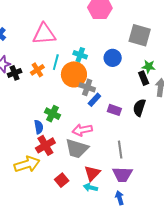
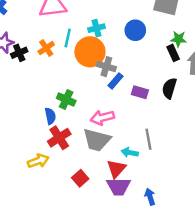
cyan cross: (80, 55) -> (97, 28), turned -32
yellow arrow: (27, 164) -> (38, 161), size x0.7
purple trapezoid: (122, 174) -> (119, 186), moved
cyan arrow: (90, 187) -> (130, 152), moved

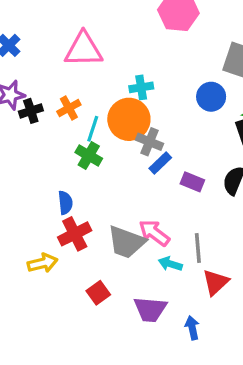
blue circle: (135, 30) -> (211, 97), moved
cyan line: (68, 38) -> (93, 129), moved
green cross: (66, 99) -> (89, 155), moved
pink arrow: (102, 118) -> (154, 233), moved, turned 45
red triangle: (116, 169) -> (216, 282), moved

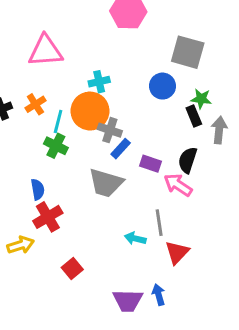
pink arrow: (154, 233) -> (178, 185), moved
gray trapezoid: (126, 242) -> (106, 183), moved
purple trapezoid: (150, 309) -> (128, 301), moved

